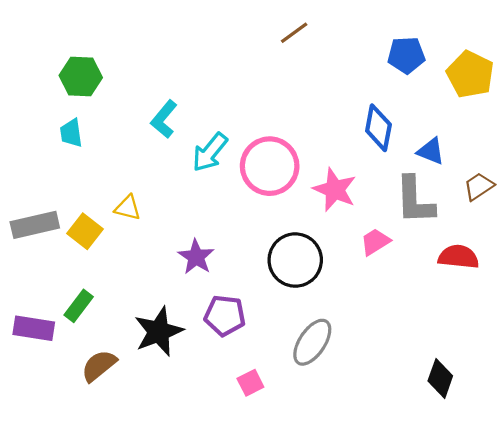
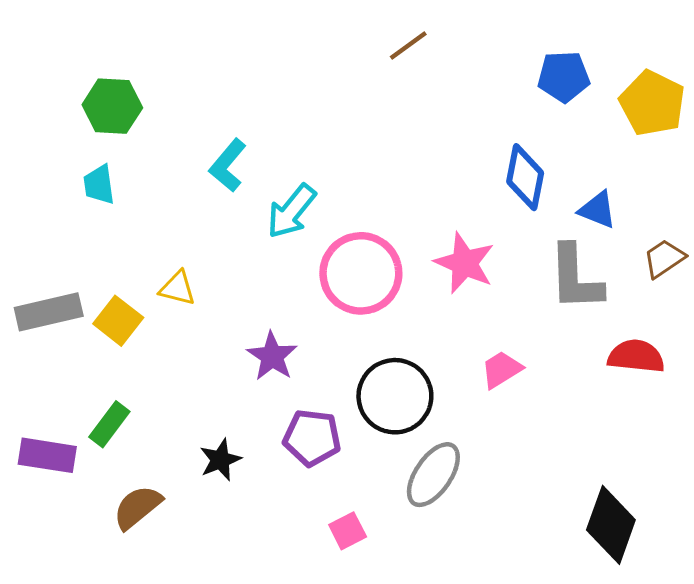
pink circle: (270, 166) -> (361, 273), moved
pink trapezoid: (375, 242) -> (501, 370), moved
black circle: (295, 260) -> (395, 396), moved
black star: (159, 332) -> (220, 460), size x0.6
black diamond: (440, 378) -> (611, 525), size x1.4

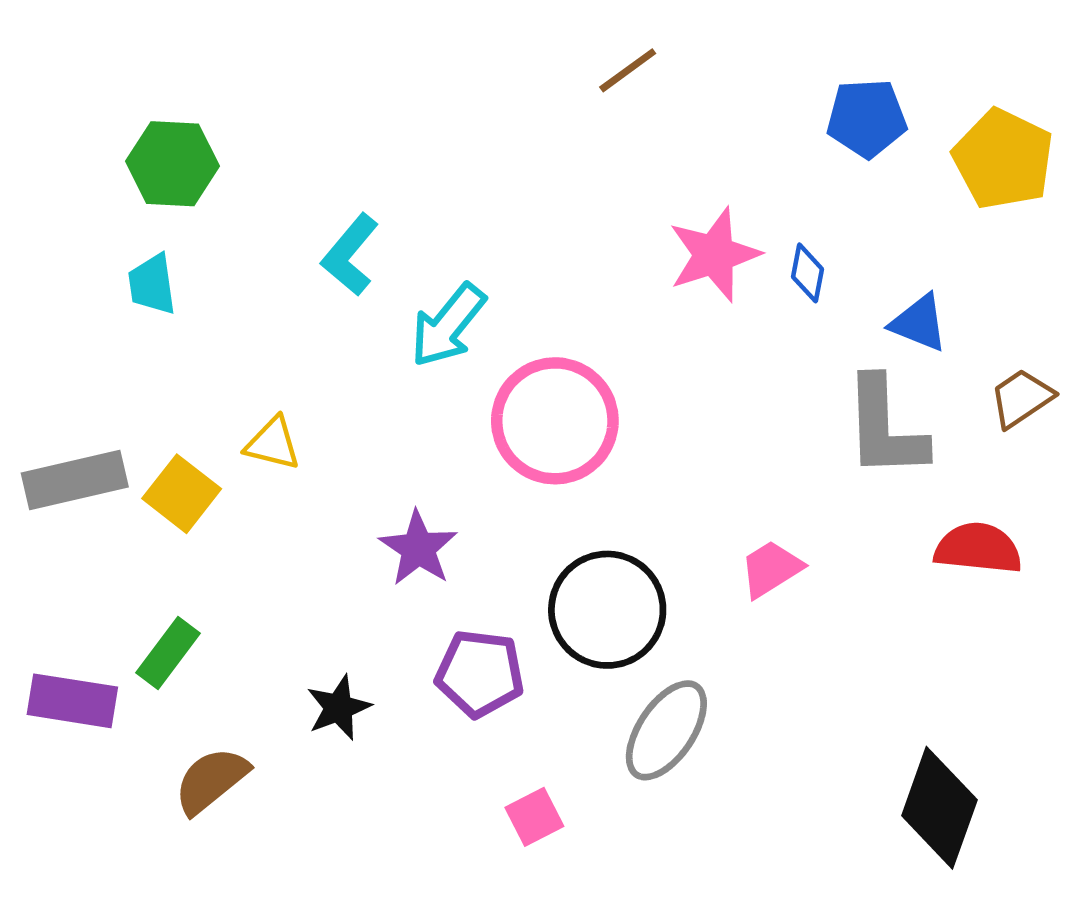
blue diamond: (525, 177) -> (807, 273), size x0.6
pink star: (464, 263) -> (714, 255), moved, turned 30

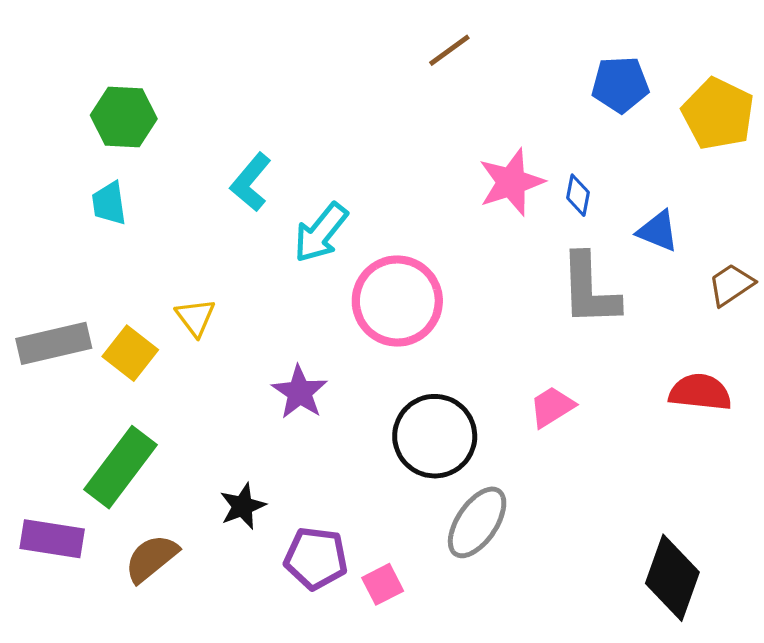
gray L-shape: (885, 428) -> (589, 290), moved
yellow triangle: (273, 444) -> (195, 317), turned 39
green rectangle: (168, 653) -> (120, 467), size x1.6
purple pentagon: (480, 673) -> (316, 558), moved
purple rectangle: (72, 701) -> (52, 539), moved

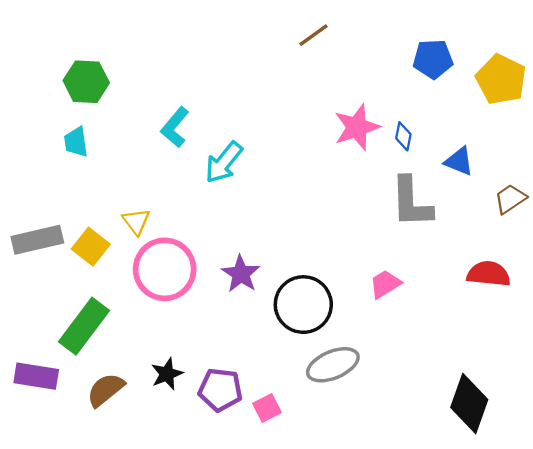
pink circle: (397, 301) -> (165, 269), moved
purple star: (300, 392) -> (241, 274), moved
black star: (243, 506) -> (167, 374), moved
gray ellipse: (477, 522) -> (333, 365), turned 33

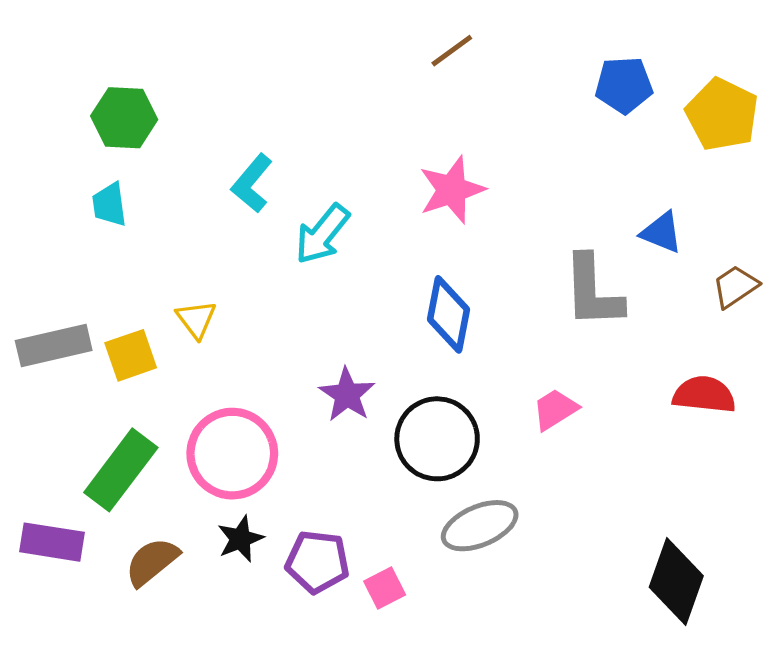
pink star: (357, 127) -> (452, 190), moved
blue diamond: (403, 136) -> (449, 314), moved, size x1.8
yellow square: (91, 247) -> (131, 355), turned 33
pink circle: (165, 269) -> (232, 454), moved

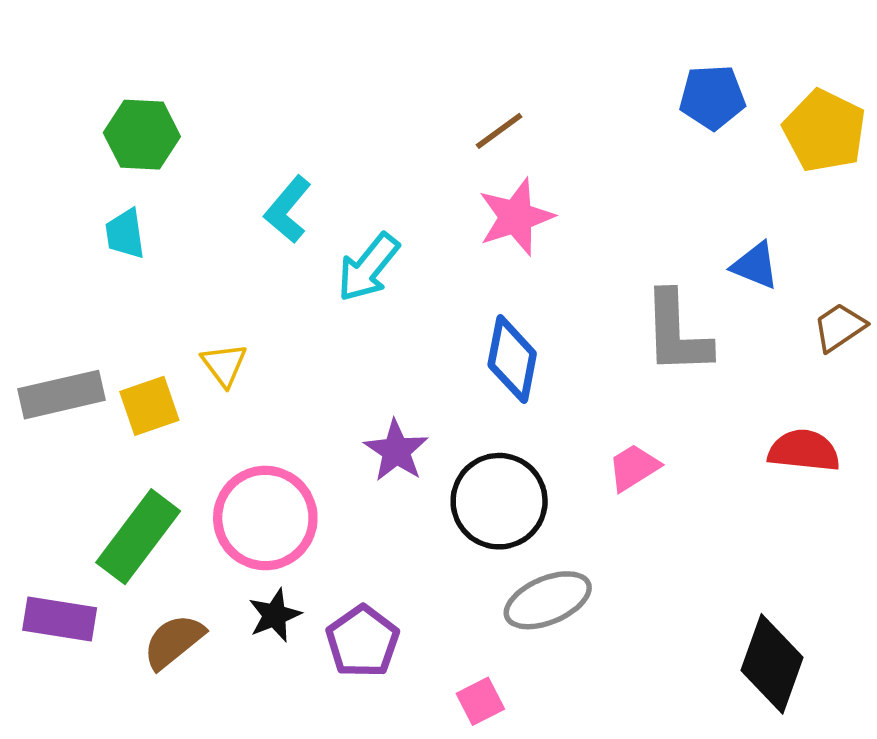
brown line: (452, 51) -> (499, 131), moved
purple pentagon: (317, 562) -> (363, 641), turned 30
pink square: (385, 588) -> (480, 701), moved

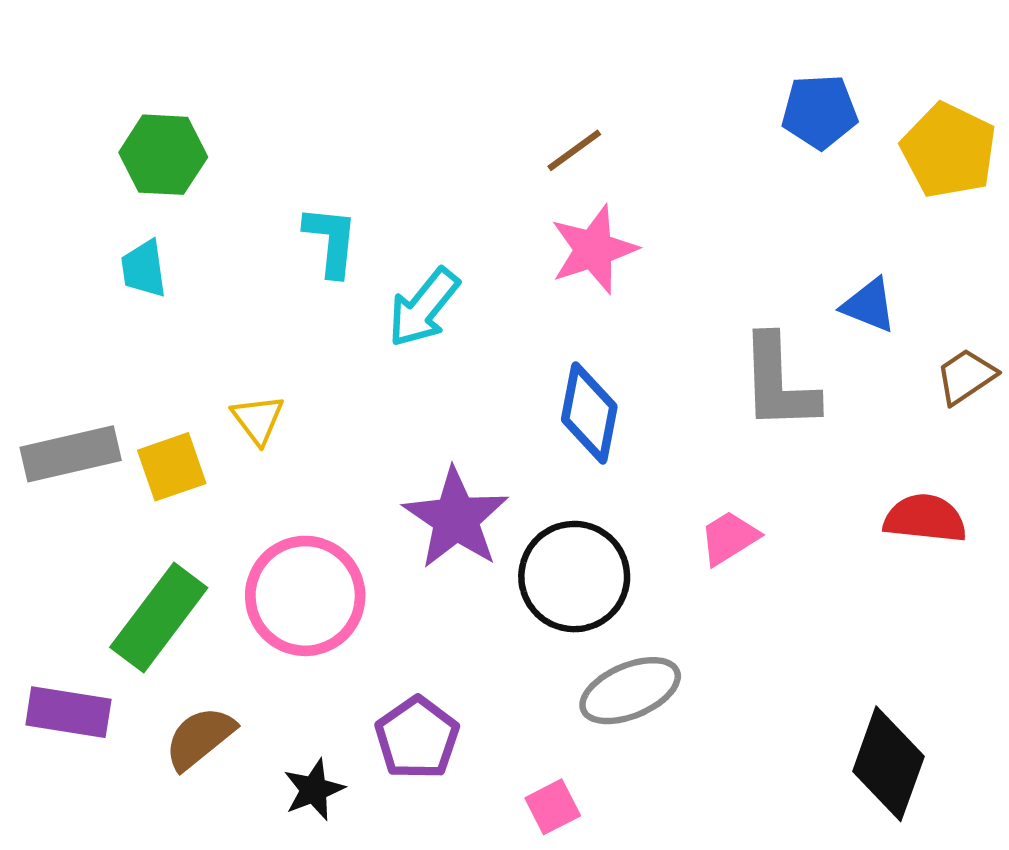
cyan L-shape: (288, 209) -> (331, 241), turned 146
purple star: (396, 451) -> (456, 518), size x1.4
black star: (275, 615) -> (314, 790), moved

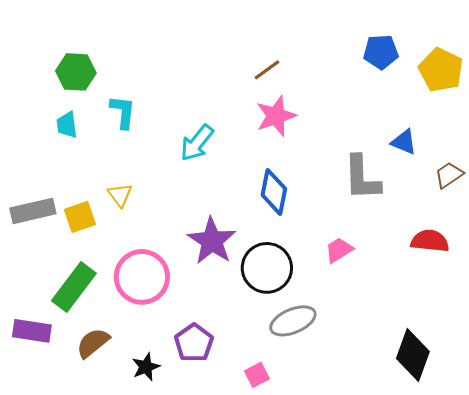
cyan L-shape: (331, 241) -> (123, 112), moved

